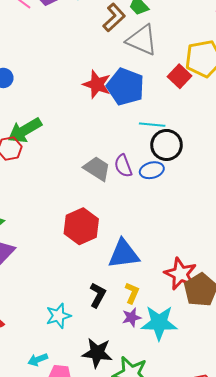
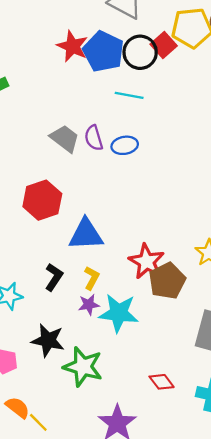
black circle: (167, 145) -> (140, 52), moved

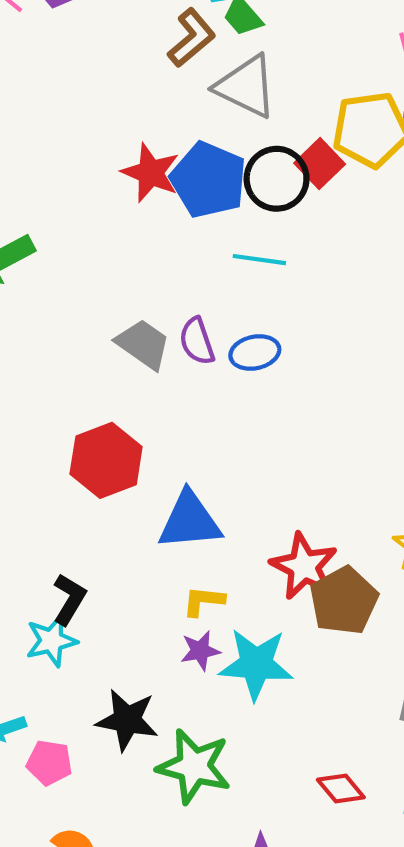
black L-shape: (54, 277) -> (69, 599), moved
yellow L-shape: (92, 278) -> (203, 601), turned -110

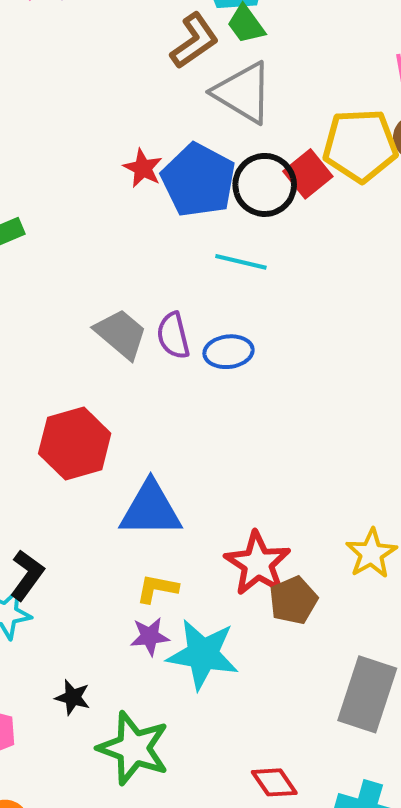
red star: (151, 173) -> (143, 168), size x0.7
brown pentagon: (344, 601) -> (293, 600), size x0.7
black star: (127, 720) -> (73, 697), size x0.6

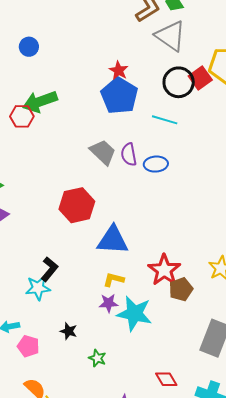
blue pentagon: (198, 180) -> (119, 96), moved
green star: (134, 748) -> (97, 358), size x0.5

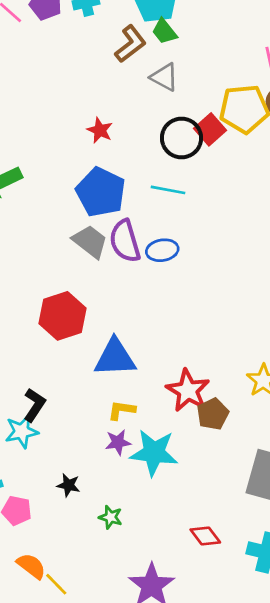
gray triangle: (170, 36) -> (164, 77), size x0.7
blue pentagon: (119, 96) -> (101, 192), moved
purple semicircle: (129, 154) -> (125, 241), size x1.4

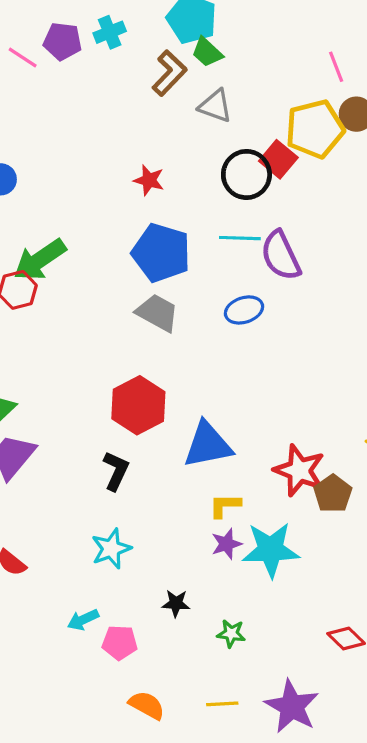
purple semicircle: (125, 241) -> (281, 256), moved
black L-shape: (34, 405) -> (116, 471), moved
yellow line: (56, 584) -> (222, 704), moved, turned -40

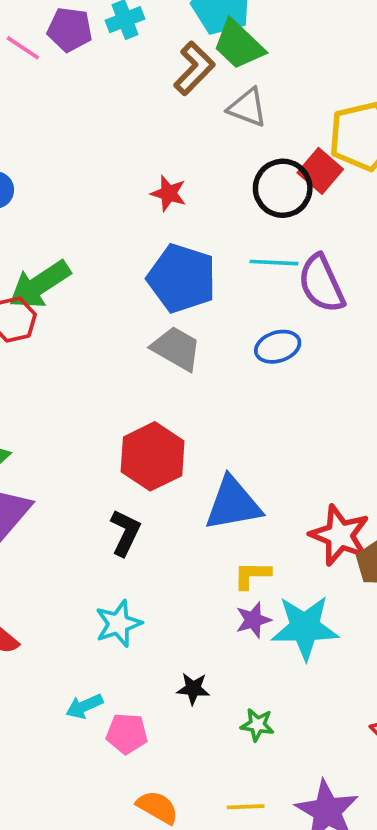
green trapezoid: (207, 52) -> (239, 45), size x1.4

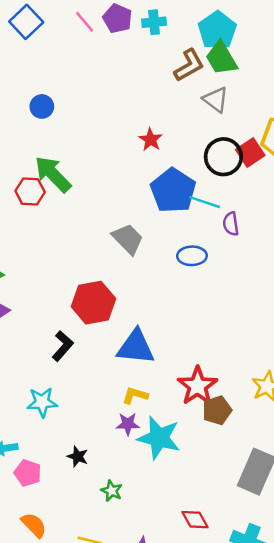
blue pentagon: (182, 278) -> (173, 191), moved
purple semicircle: (321, 284) -> (231, 224), size x0.6
green arrow: (40, 285) -> (53, 174), turned 63

